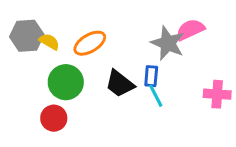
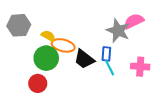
yellow semicircle: (49, 42) -> (48, 36), moved
orange ellipse: (90, 43) -> (63, 45), moved, turned 45
pink cross: (217, 94) -> (140, 67), moved

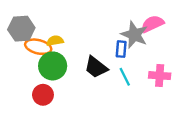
yellow semicircle: (48, 36) -> (55, 41), turned -40
orange ellipse: (63, 45) -> (38, 47), moved
blue rectangle: (106, 54) -> (121, 49), moved

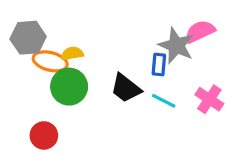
pink cross: (160, 76) -> (209, 99), turned 30
cyan line: (125, 77) -> (164, 101), turned -36
red circle: (43, 95) -> (44, 135), moved

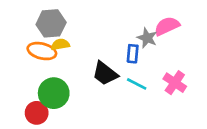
gray hexagon: (28, 38) -> (51, 23), moved
gray star: (176, 46) -> (147, 38), size x0.7
green circle: (69, 87) -> (54, 93), moved

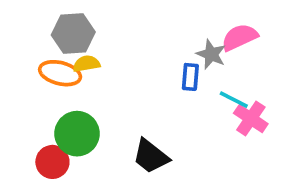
black trapezoid: (105, 73) -> (151, 156), moved
cyan line: (137, 84) -> (234, 100), moved

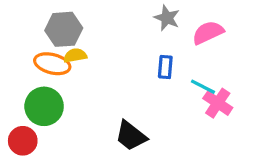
gray star: (211, 54) -> (167, 18), moved
green circle: (77, 134) -> (44, 106), moved
red circle: (52, 162) -> (23, 141), moved

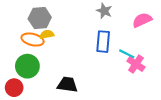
pink semicircle: (208, 33) -> (142, 20), moved
blue rectangle: (165, 67) -> (103, 42), size x1.5
black trapezoid: (131, 136) -> (67, 85), moved, turned 150

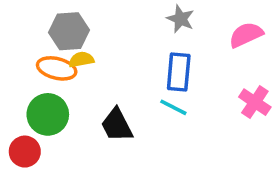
cyan line: (127, 54) -> (173, 107), moved
pink cross: (136, 64) -> (255, 102), moved
black trapezoid: (67, 85) -> (117, 125), moved, turned -125

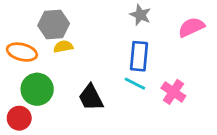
orange ellipse: (57, 68) -> (22, 52), moved
pink cross: (255, 102) -> (173, 92), moved

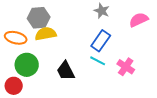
yellow semicircle: (63, 47) -> (46, 34), size x1.5
blue rectangle: (139, 56) -> (101, 41), turned 30

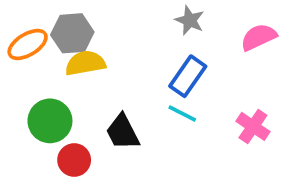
orange ellipse: (16, 38) -> (28, 44), moved, turned -45
pink cross: (126, 67) -> (253, 126), moved
red circle: (14, 86) -> (74, 160), moved

